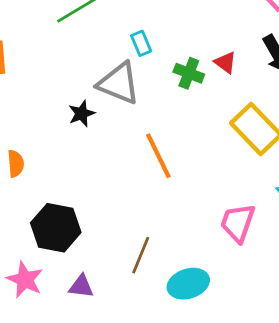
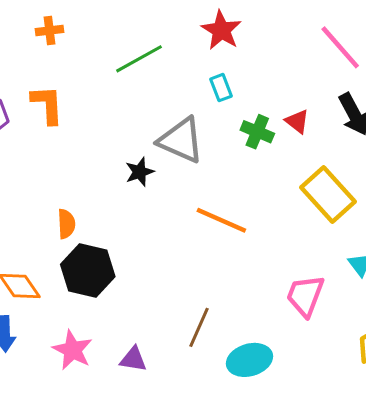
cyan rectangle: (141, 43) -> (221, 88), moved
orange line: (158, 156) -> (221, 220), turned -42
black hexagon: (56, 228) -> (88, 271), moved

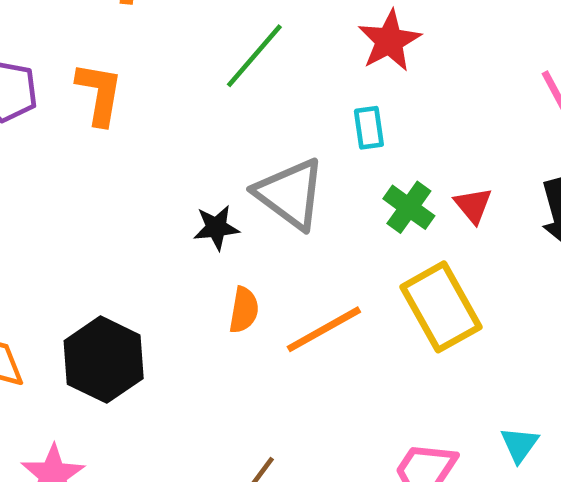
green line: (139, 59) -> (254, 56), turned -33
yellow rectangle: (328, 194) -> (441, 307), moved
orange line: (221, 220) -> (324, 329), turned -66
orange semicircle: (66, 224) -> (244, 310), moved

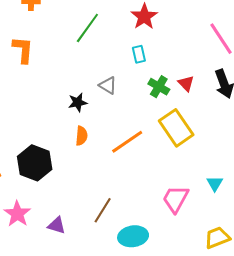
gray triangle: (290, 194) -> (108, 85), size x0.6
orange semicircle: (244, 310) -> (81, 136), moved

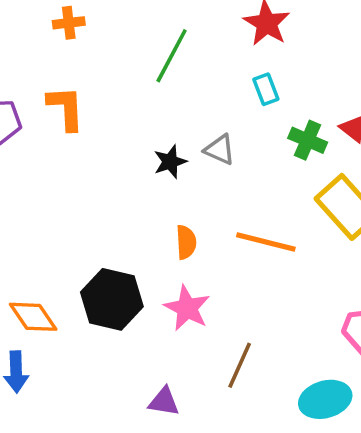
black star: (78, 102) -> (170, 162), moved
orange line: (127, 142) -> (266, 242), turned 56
pink star: (17, 214) -> (187, 308), moved
cyan ellipse: (133, 236) -> (325, 399), moved

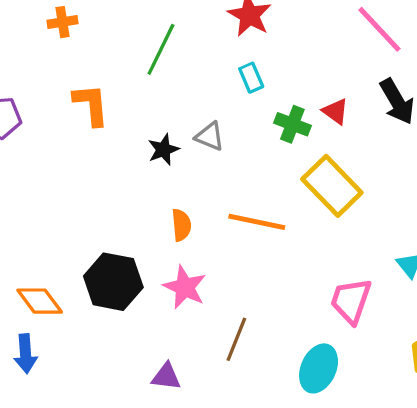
orange L-shape: (66, 108) -> (91, 105), moved
cyan ellipse: (325, 399) -> (319, 368), turned -48

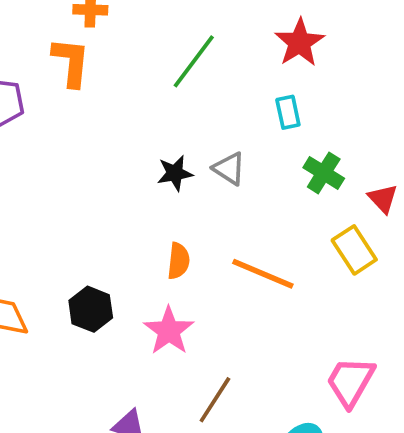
orange L-shape: (91, 105) -> (71, 62), moved
red triangle: (336, 111) -> (383, 198), moved
yellow rectangle: (332, 186) -> (354, 250), size x0.7
black hexagon: (113, 282) -> (91, 309), size x0.7

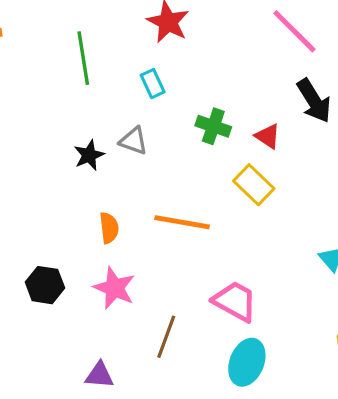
green line: (194, 61) -> (83, 58), turned -33
cyan rectangle: (288, 112) -> (153, 84), moved
pink trapezoid: (350, 382) -> (235, 301), moved, turned 102

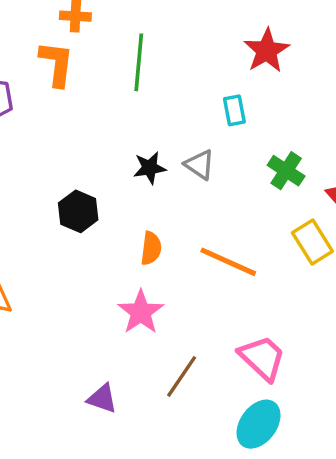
green line: (83, 58) -> (139, 62), moved
black hexagon: (45, 285) -> (78, 211), moved

